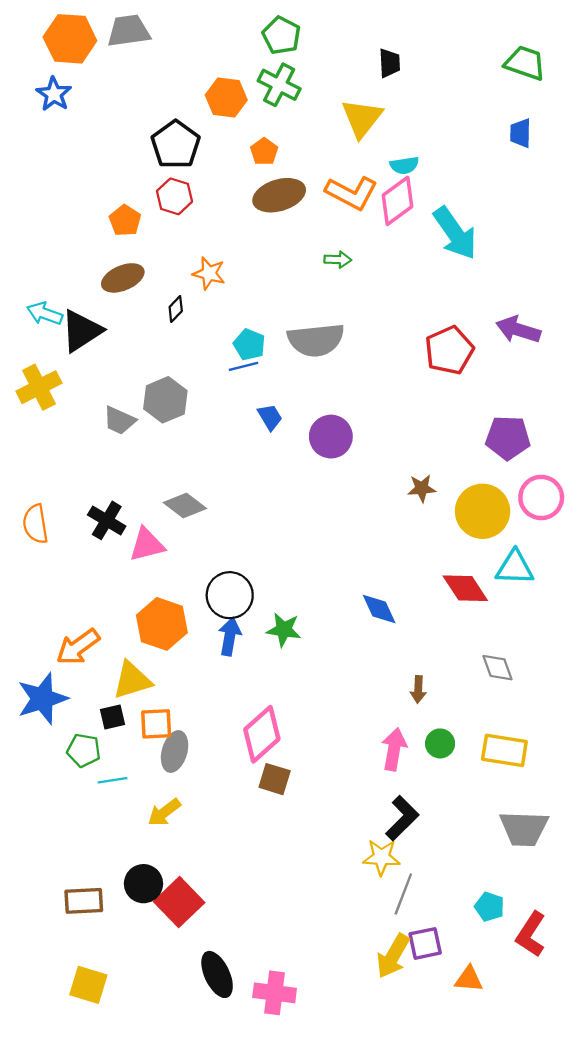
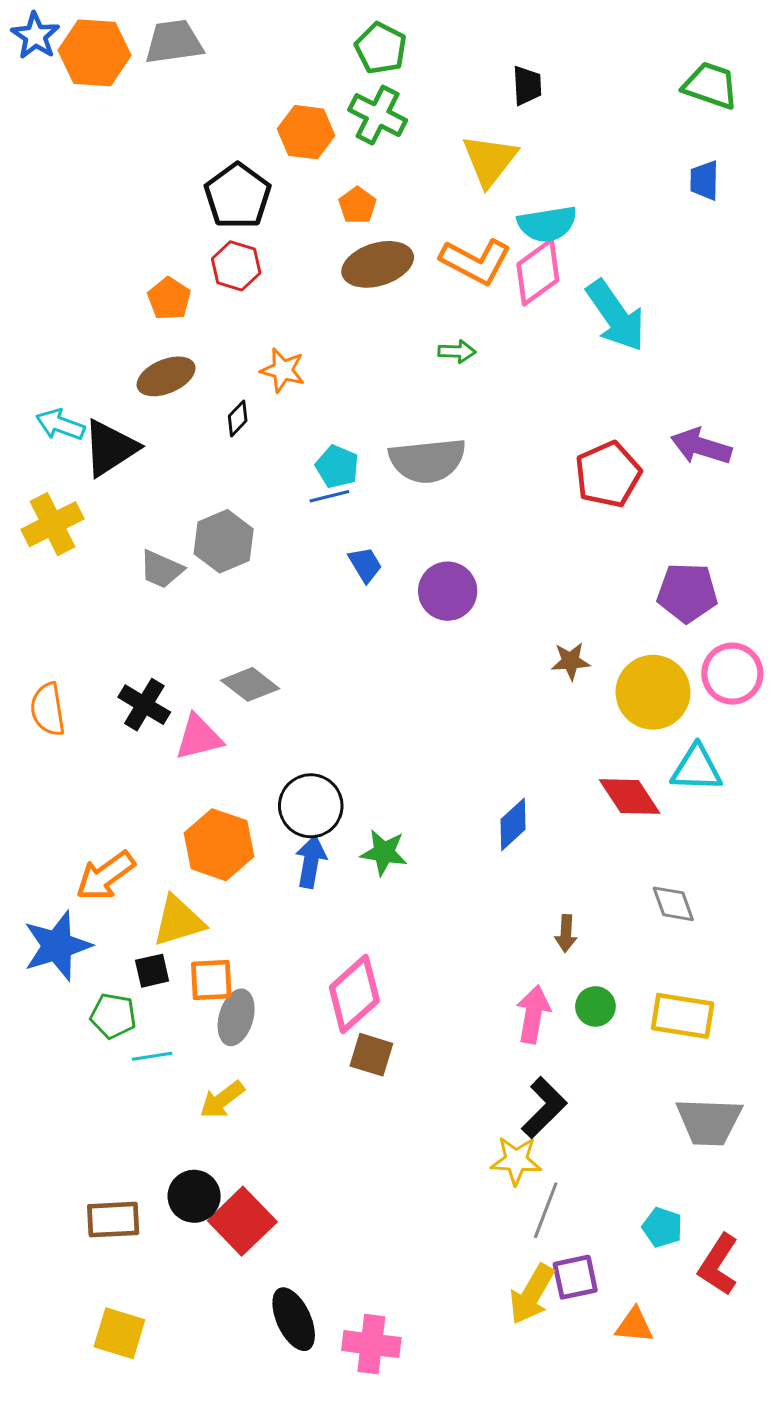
blue star: (54, 94) -> (35, 36), moved
cyan semicircle: (404, 165) -> (547, 224), size x1.5
blue diamond: (379, 609) -> (513, 824), turned 72

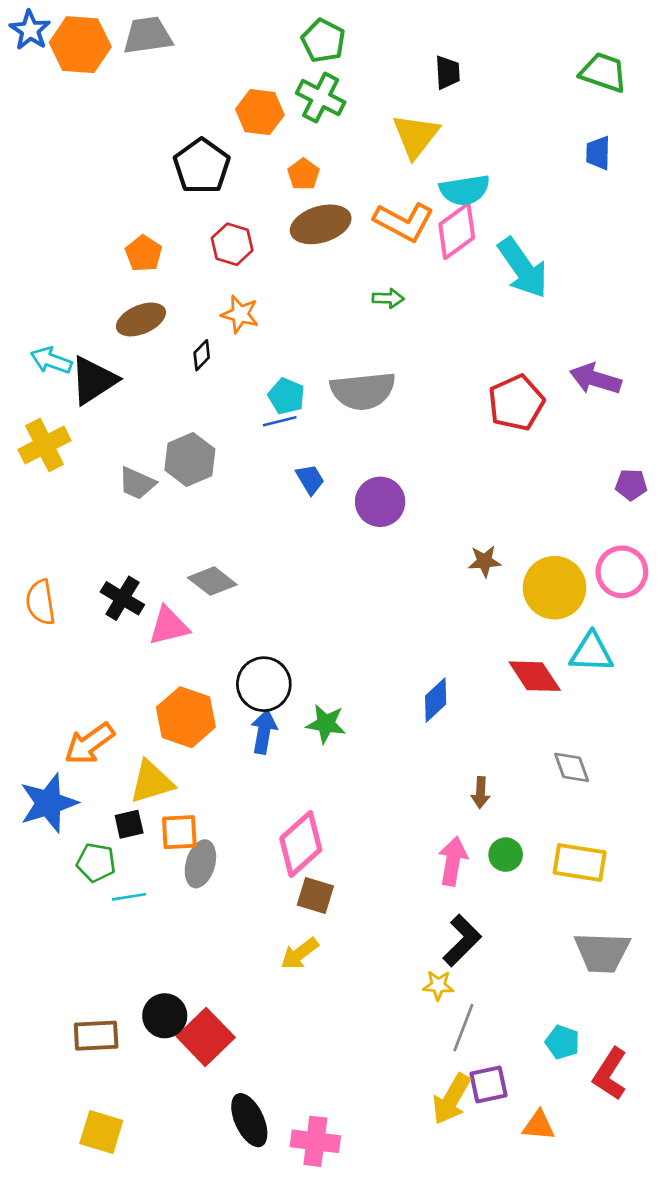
red hexagon: (236, 266) -> (232, 244), moved
purple pentagon: (687, 593) -> (631, 485), moved, size x0.6
yellow arrow: (222, 1100) -> (300, 954), moved
yellow star: (516, 1160) -> (438, 985), size x0.7

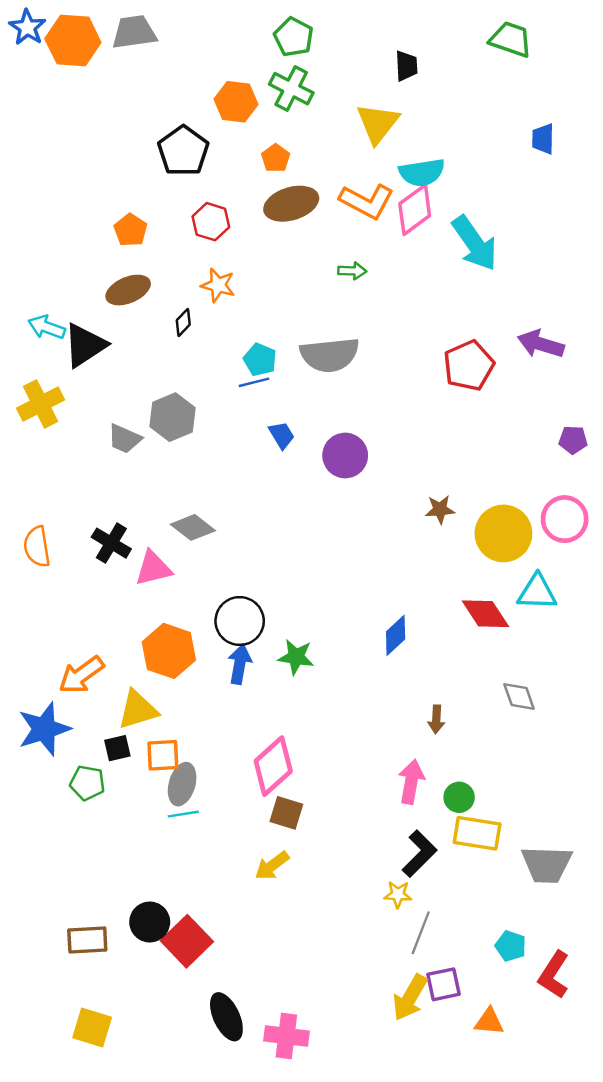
green trapezoid: (603, 72) -> (511, 39), moved
green circle: (506, 855) -> (459, 797), moved
yellow rectangle: (580, 862) -> (477, 833), moved
cyan line: (129, 897) -> (183, 814), moved

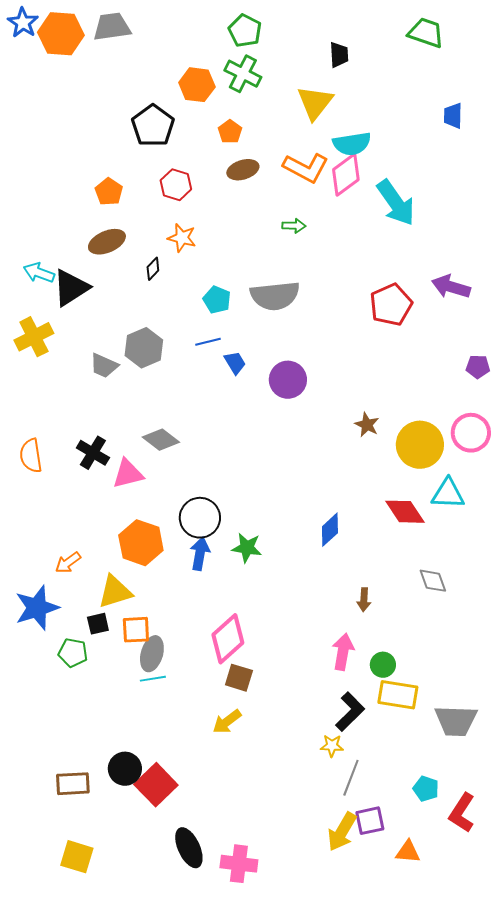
brown ellipse: (291, 204) -> (243, 170), size x0.7
blue line: (254, 382) -> (208, 342), moved
brown star: (440, 509) -> (367, 425), turned 30
orange arrow: (81, 675) -> (68, 563), size x0.7

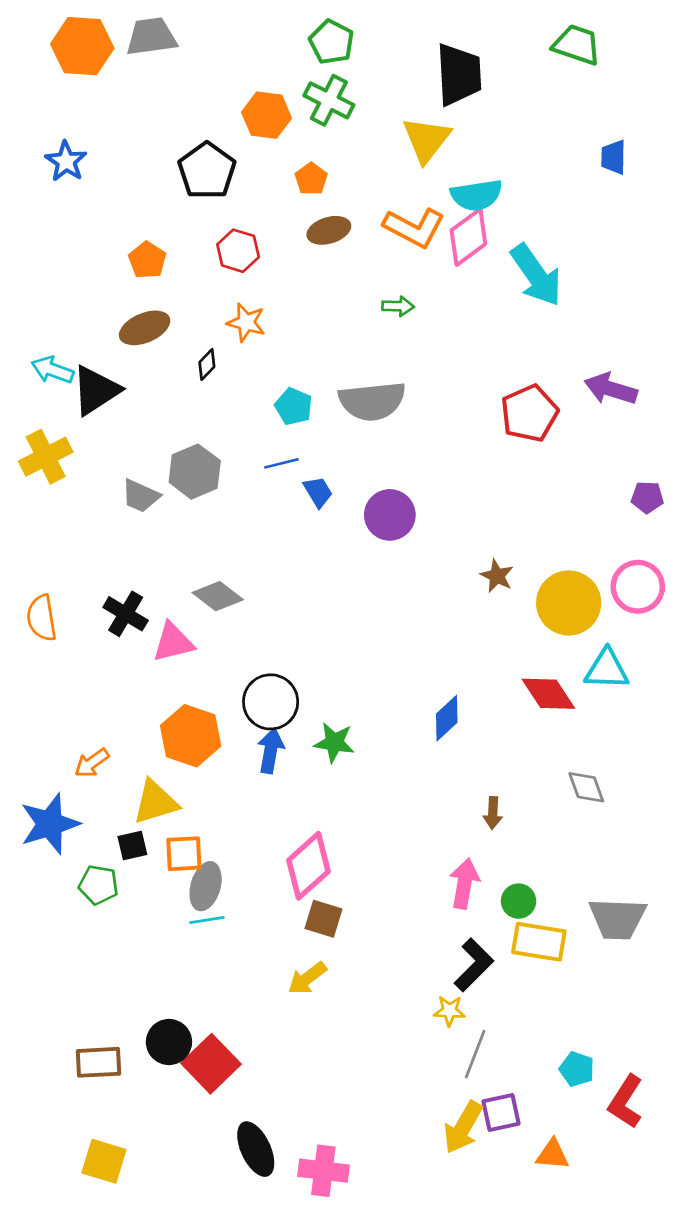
blue star: (23, 23) -> (66, 161), moved
black trapezoid: (339, 55) -> (459, 75), size x1.8
gray trapezoid: (456, 721) -> (617, 919), moved

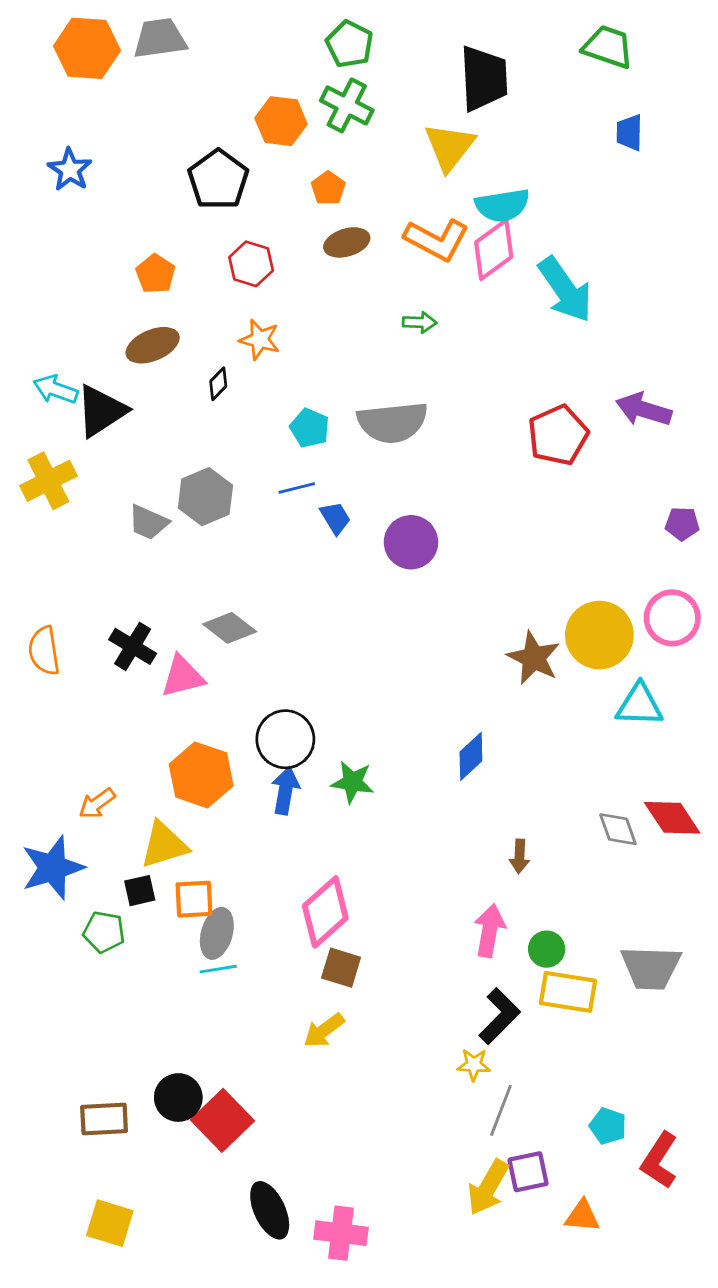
blue trapezoid: (613, 157) -> (629, 133), moved
brown star: (497, 576) -> (534, 658), moved, size x1.5
red diamond: (548, 694) -> (672, 818), moved

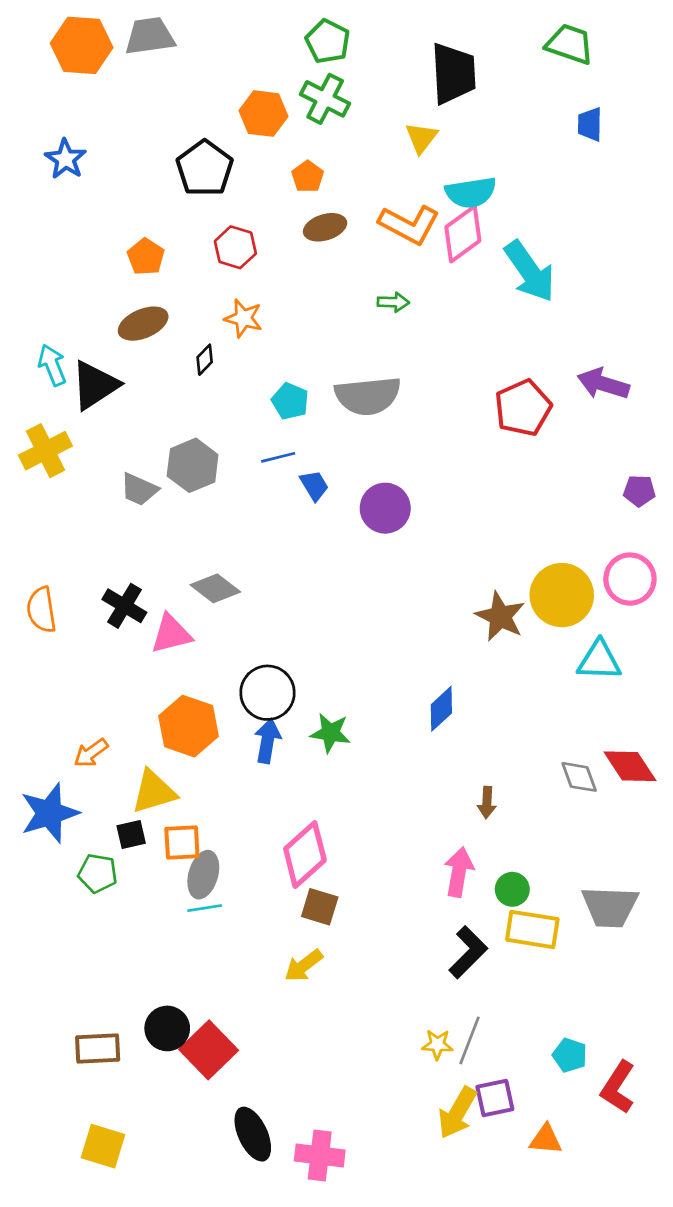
yellow triangle: (450, 147) -> (421, 138), size x0.7
cyan arrow: (56, 389) -> (52, 365), turned 48
yellow star: (474, 1065) -> (437, 1044), moved

